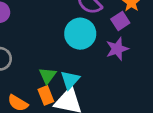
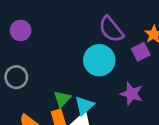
purple star: (117, 49) -> (132, 94), moved, turned 30

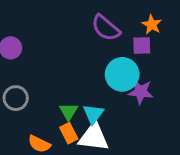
purple square: (141, 52) -> (142, 46), turned 36
cyan circle: (99, 60) -> (122, 74), moved

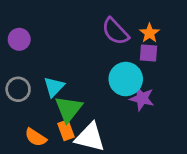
orange star: (152, 25) -> (149, 33), moved
green triangle: (69, 111) -> (69, 109), size x1.5
cyan triangle: (93, 114) -> (54, 87), moved

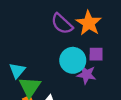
orange star: (149, 33) -> (89, 23), size x1.6
purple square: (148, 53) -> (96, 54), moved

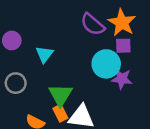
purple square: (96, 54) -> (123, 46), moved
cyan triangle: (17, 71) -> (44, 54), moved

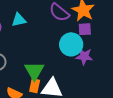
cyan triangle: (44, 54) -> (19, 20), moved, turned 42
orange rectangle: (60, 113) -> (35, 86), turned 40

